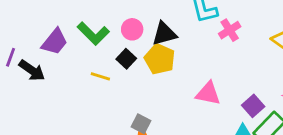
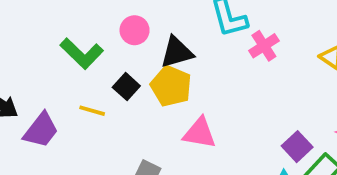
pink circle: (132, 29) -> (135, 30), moved
purple trapezoid: (55, 42) -> (41, 130), moved
pink triangle: (208, 94) -> (200, 133), moved

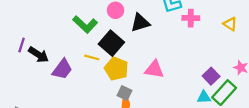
pink cross: (264, 46) -> (191, 18), turned 35
yellow pentagon: (171, 86) -> (116, 69), moved
black square: (126, 87) -> (111, 43), size x1.6

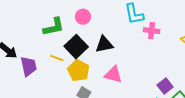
black triangle: (140, 23) -> (104, 44), moved
green L-shape: (85, 24) -> (54, 27), turned -60
purple trapezoid: (62, 69) -> (29, 66), turned -55

